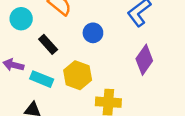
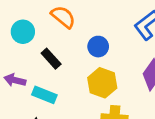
yellow hexagon: (78, 75) -> (102, 83), moved

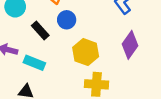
blue circle: (98, 47) -> (67, 20), moved

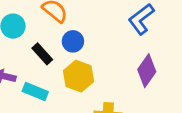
yellow hexagon: (86, 52) -> (78, 76), moved

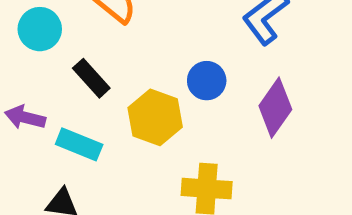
blue circle: (73, 41) -> (207, 81), moved

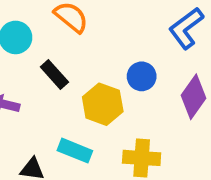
cyan rectangle: (79, 144) -> (75, 151), moved

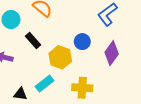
cyan rectangle: (75, 151) -> (44, 84), turned -60

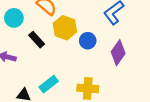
yellow hexagon: (60, 57) -> (65, 28), moved

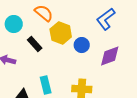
purple diamond: (118, 53) -> (110, 56), turned 35
cyan rectangle: (49, 84) -> (46, 85), turned -66

